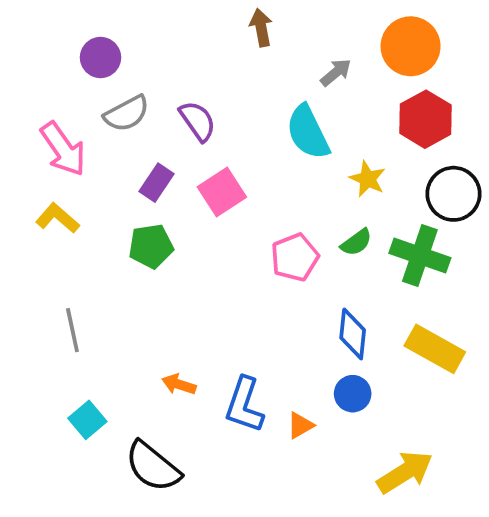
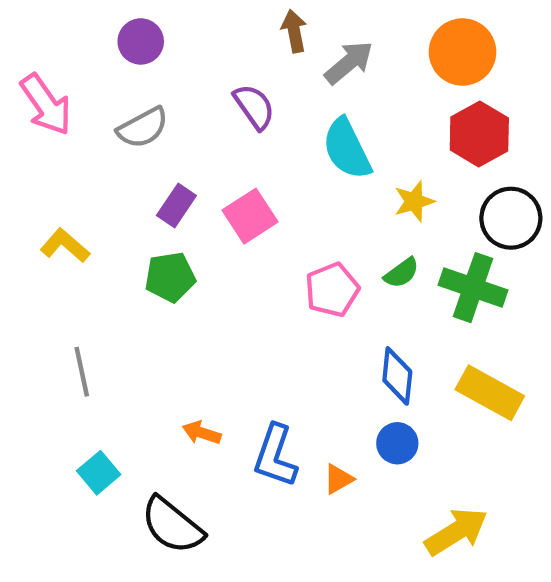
purple circle: (101, 57) -> (141, 41), moved
gray arrow: (336, 72) -> (349, 63), moved, size x1.4
purple semicircle: (198, 121) -> (254, 107), moved
pink arrow: (63, 149) -> (46, 105), moved
yellow star: (368, 179) -> (414, 201), turned 30

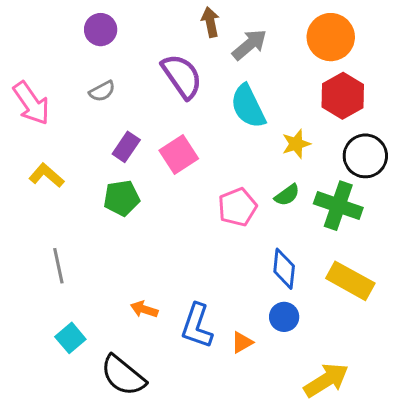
pink arrow: (46, 105) -> (31, 103), moved
purple semicircle: (254, 107) -> (182, 76), size x1.4
gray semicircle: (143, 128) -> (102, 91), size x0.7

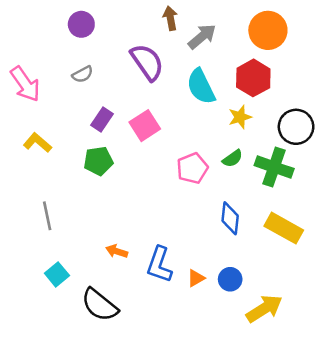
red hexagon: (343, 96) -> (253, 78), moved
blue circle: (284, 317) -> (230, 279), moved

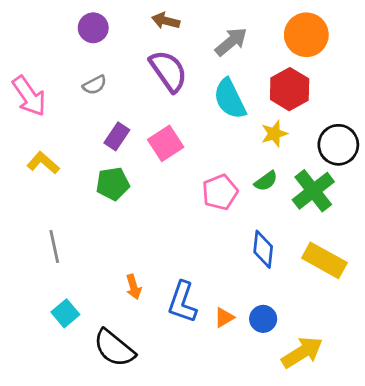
brown arrow: (170, 18) -> (166, 21), moved, turned -65
green cross: (274, 167) -> (313, 191), turned 33
orange arrow: (117, 251) -> (134, 287), turned -125

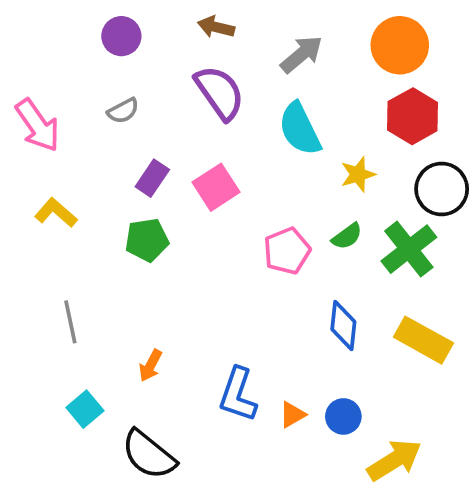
red hexagon: (290, 89) -> (413, 116), moved
orange arrow: (134, 287) -> (150, 366), moved, turned 45

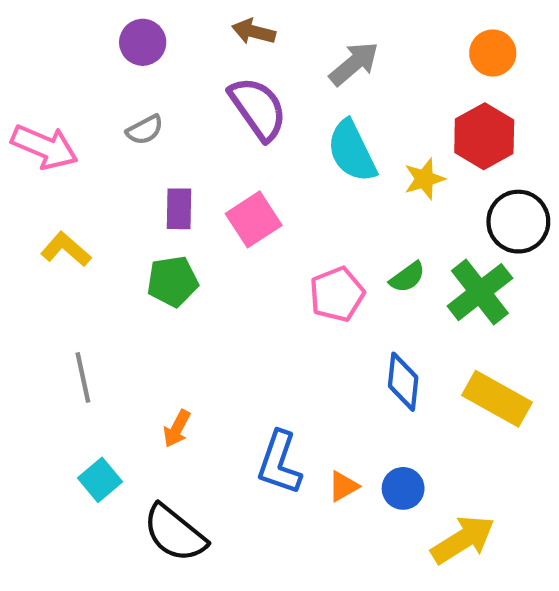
orange circle: (400, 45) -> (493, 53), moved, size x0.7
pink arrow: (38, 125) -> (44, 147), turned -32
yellow star: (358, 174) -> (424, 179), moved
purple rectangle: (152, 178) -> (179, 209), turned -33

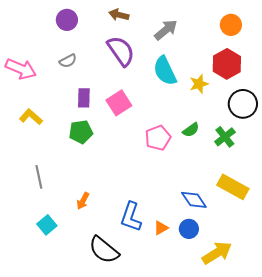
green cross: (480, 292) -> (225, 137), size x0.7
blue diamond: (403, 382) -> (194, 200), moved, turned -40
black semicircle: (175, 533) -> (104, 250), moved

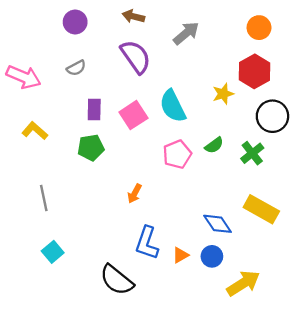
cyan semicircle: (165, 71) -> (173, 106), moved
orange arrow: (83, 201) -> (135, 194), moved

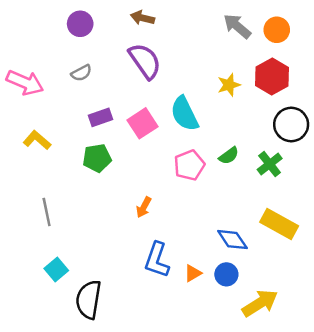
gray arrow: (186, 33) -> (237, 26), moved, turned -100
yellow star: (223, 94) -> (229, 85), moved
purple rectangle: (94, 109) -> (101, 117), turned 70
black semicircle: (117, 280) -> (89, 300), moved, turned 60

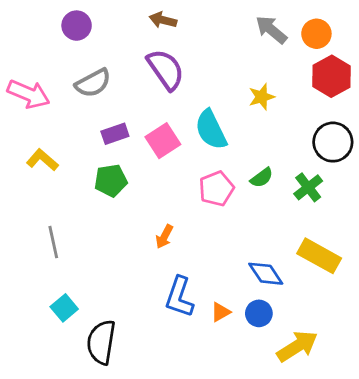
purple circle: (80, 24) -> (77, 26), moved
gray semicircle: (81, 73) -> (93, 83), size x1.5
red hexagon: (272, 77) -> (332, 76), moved

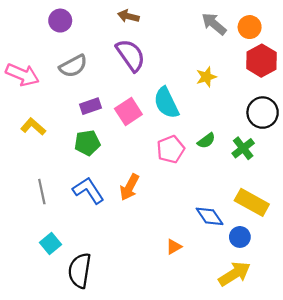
orange arrow: (164, 237) -> (129, 187), size x1.4
blue L-shape: (179, 297) -> (88, 190), moved, turned 128
blue circle: (259, 313) -> (240, 237), moved

